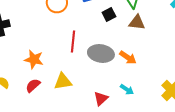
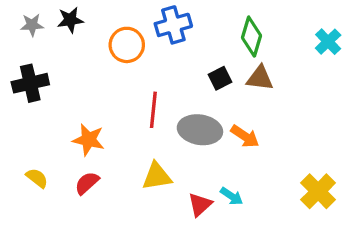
black square: (109, 14) -> (220, 78), moved
yellow triangle: (63, 81) -> (157, 176), moved
cyan arrow: (127, 89) -> (232, 196), moved

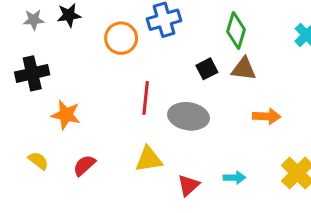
orange arrow: (245, 136) -> (267, 116), moved, turned -32
orange star: (89, 140) -> (66, 115), moved
cyan arrow: (232, 196) -> (234, 178), moved, turned -35

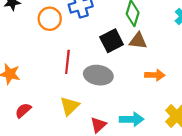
black square: (207, 69) -> (112, 41), size x1.5
yellow triangle: (149, 159) -> (70, 106), turned -35
cyan arrow: (234, 178) -> (131, 119), size x1.5

